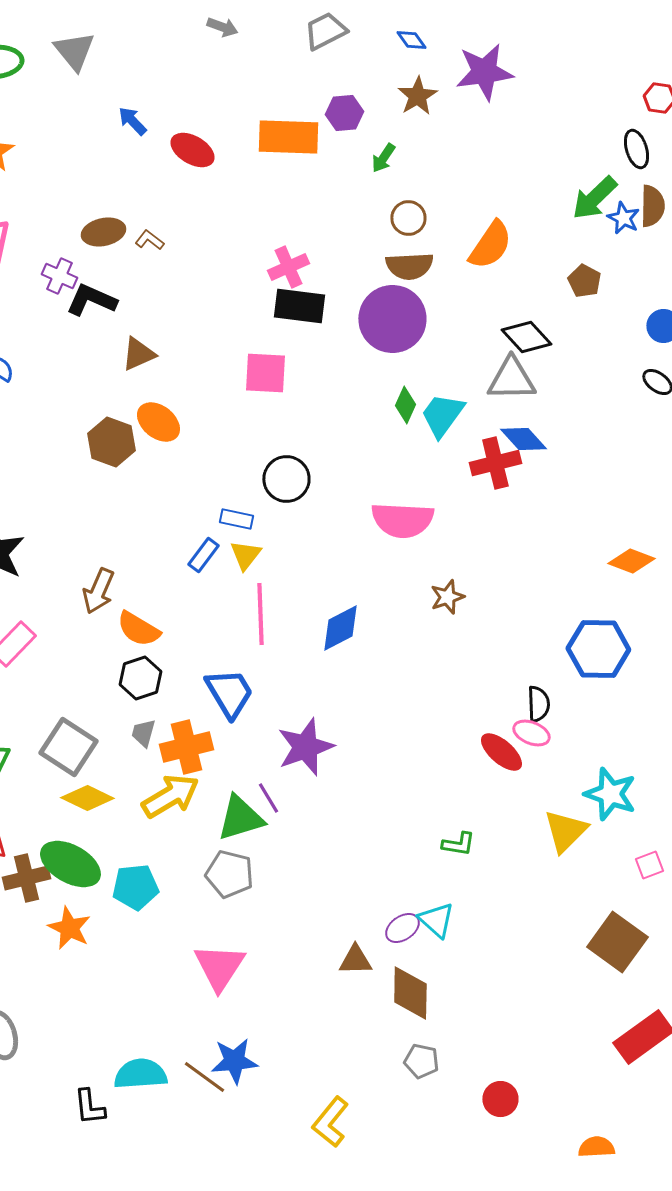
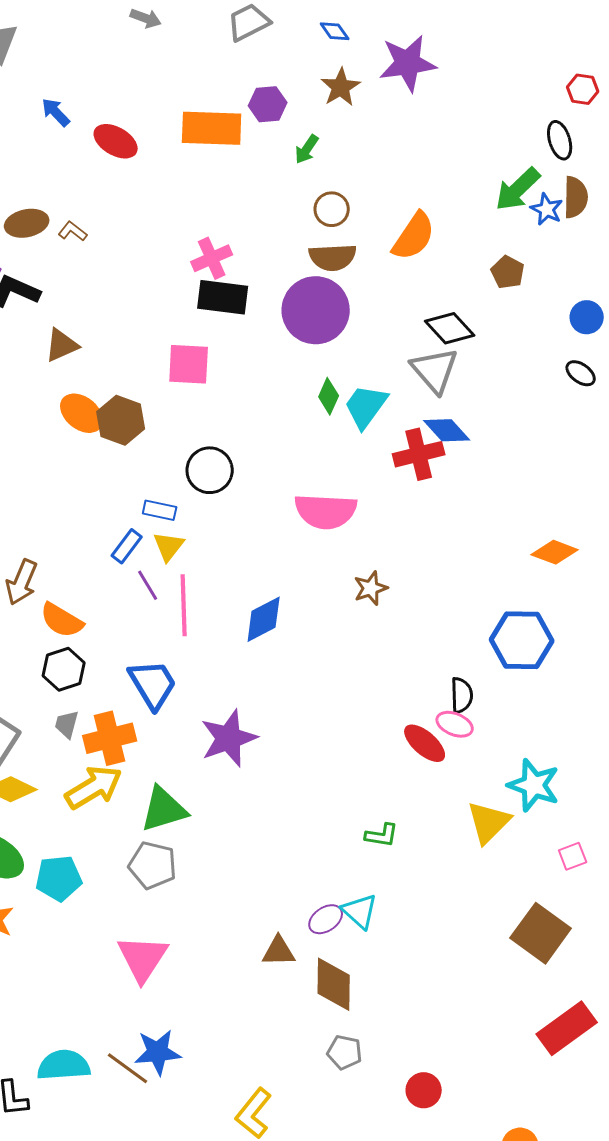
gray triangle: (511, 379) -> (435, 370), turned 50
brown hexagon: (111, 442) -> (121, 420), moved
purple line: (268, 798) -> (148, 585), moved

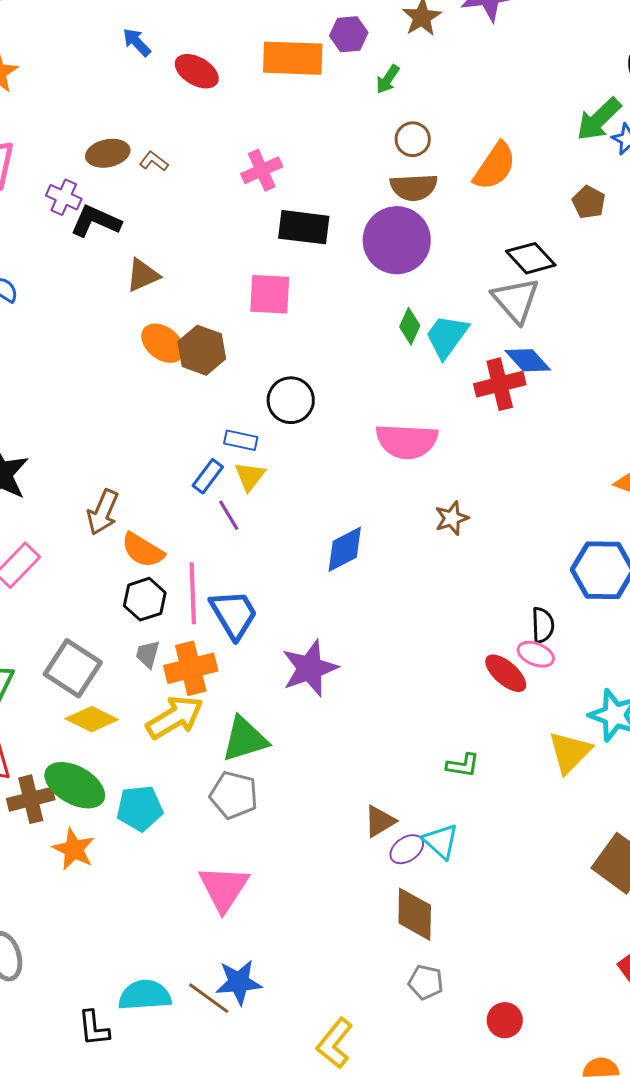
pink cross: (212, 258) -> (262, 170), moved
pink line: (184, 605) -> (193, 593), moved
brown triangle: (279, 951) -> (380, 821), moved, turned -30

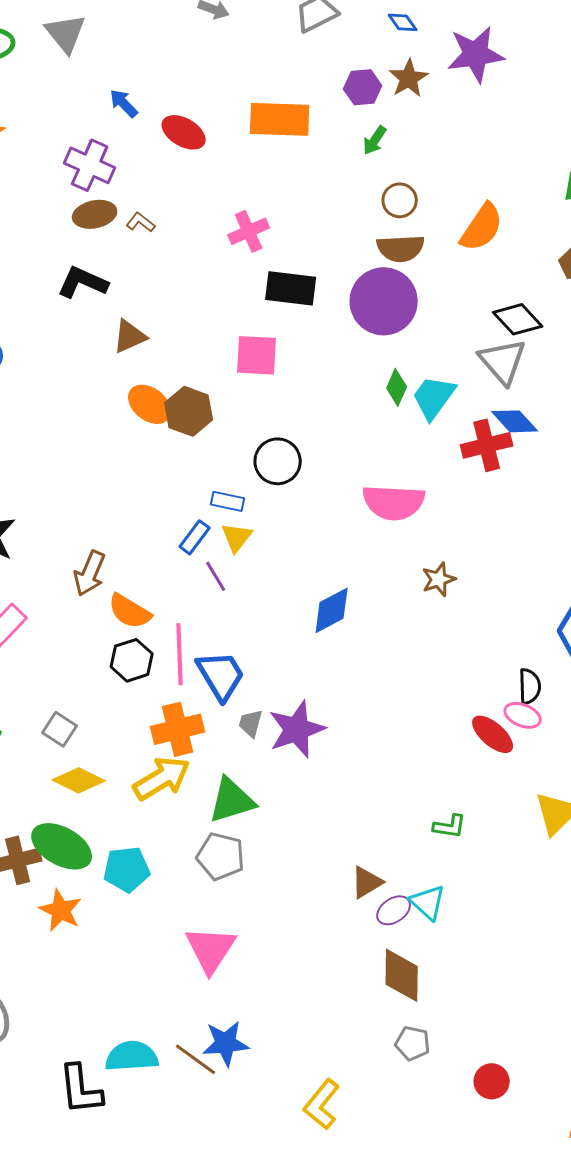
purple hexagon: (349, 34) -> (363, 87), moved
purple cross: (64, 197) -> (90, 165), moved, size x1.4
gray trapezoid: (148, 654) -> (251, 723), moved
gray square: (73, 668) -> (60, 729), size x0.6
black L-shape: (94, 1028) -> (81, 1089), size x1.4

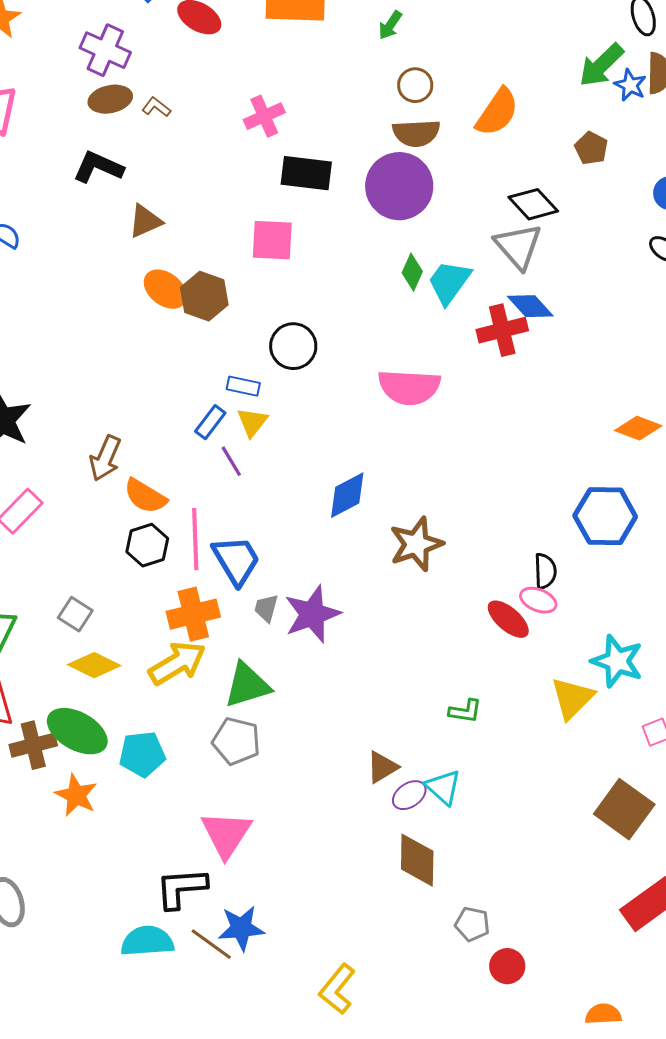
brown star: (439, 579) -> (416, 544), moved, size x1.6
gray pentagon: (413, 1043) -> (472, 924), moved
black L-shape: (81, 1089) -> (181, 888), moved, turned 92

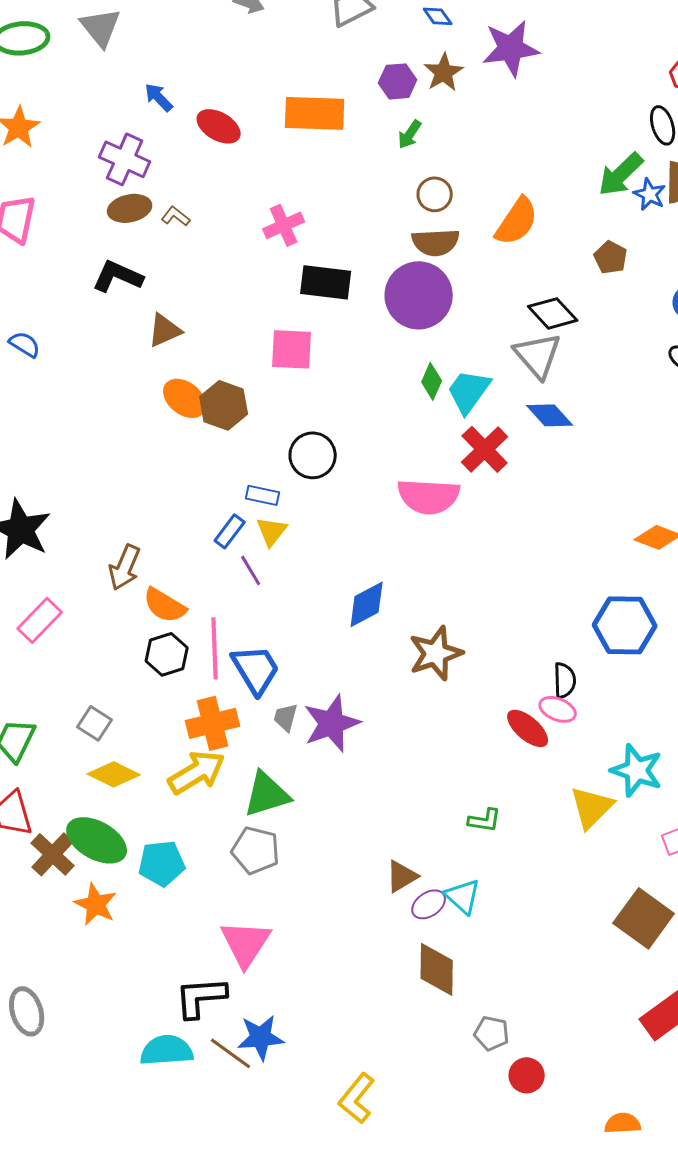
red cross: (502, 330) -> (485, 449), moved, turned -30
brown cross: (33, 745) -> (53, 854), turned -33

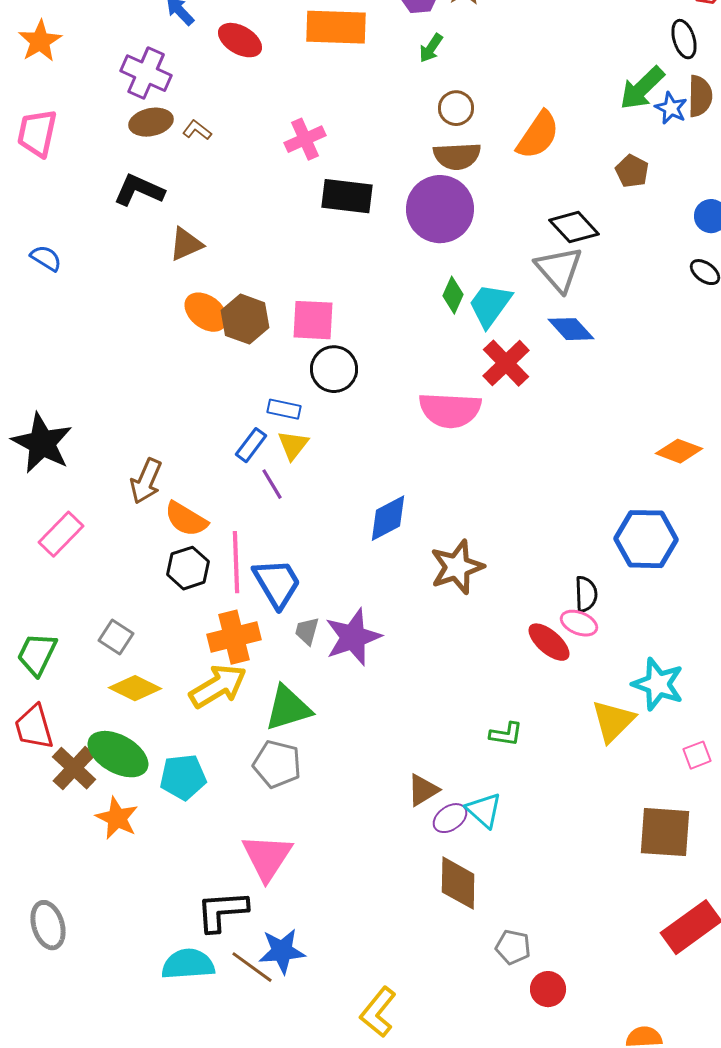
pink square: (292, 349) -> (313, 320), moved
brown square: (644, 918) -> (665, 832), turned -32

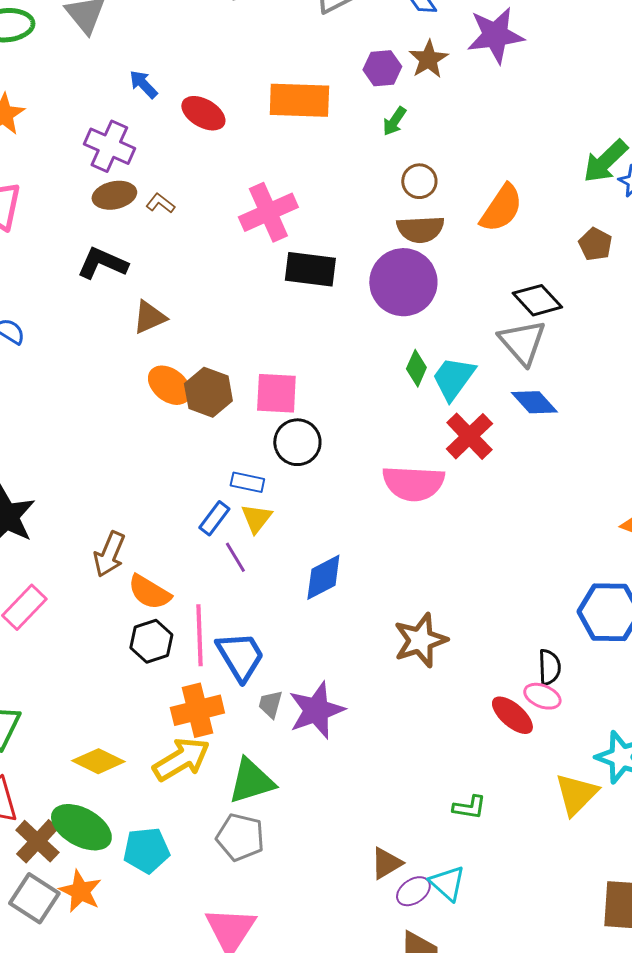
pink cross: (305, 139) -> (268, 212), size x1.4
blue diamond: (388, 518) -> (323, 577), moved
gray square: (116, 637) -> (34, 898), moved, size x1.4

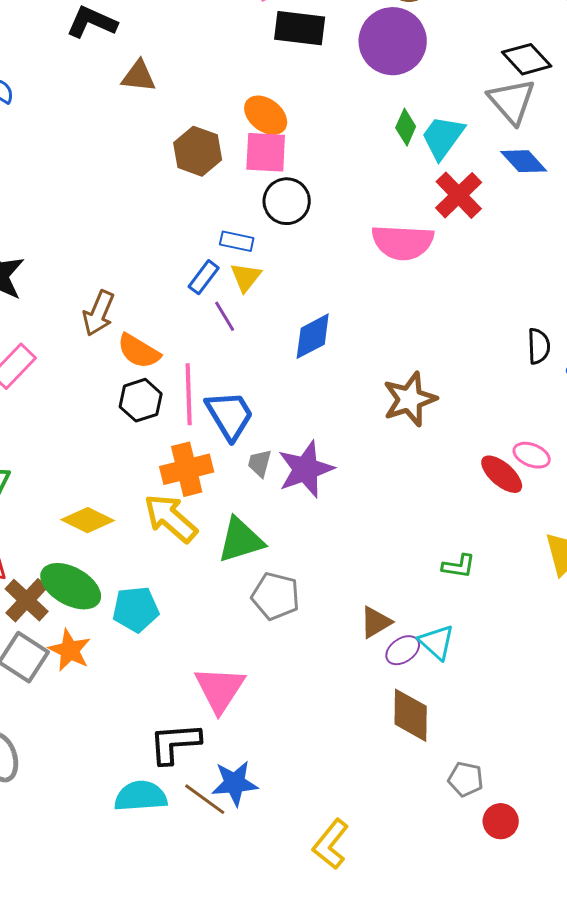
brown triangle: (149, 317) -> (139, 76), turned 30
orange ellipse: (169, 385) -> (266, 115), moved
black semicircle: (549, 667) -> (539, 346), moved
yellow arrow: (181, 759) -> (171, 518), turned -108
gray pentagon: (240, 837) -> (276, 596), moved

